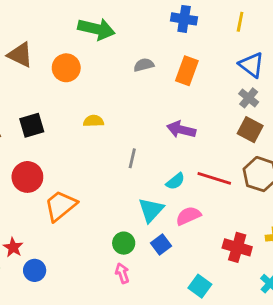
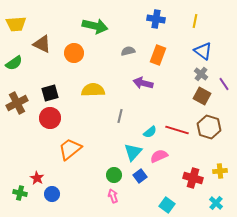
yellow semicircle: (94, 121) -> (93, 90), size x1.6
purple arrow: (181, 130) -> (143, 83), moved
red circle: (27, 177) -> (50, 118), moved

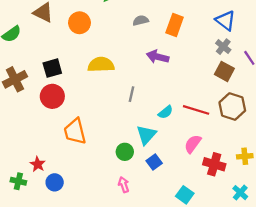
orange trapezoid: (70, 149) -> (75, 131), turned -65
pink semicircle: (159, 156) -> (193, 144), moved, turned -30
green circle: (114, 175) -> (125, 152), moved

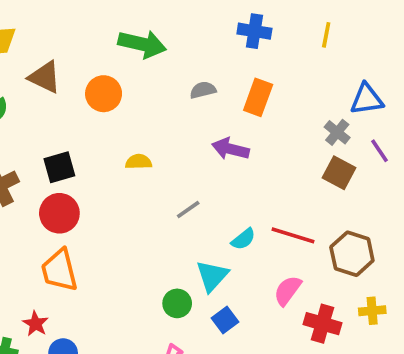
blue triangle: (226, 20) -> (367, 99), moved, turned -45
yellow semicircle: (101, 65) -> (139, 162), size x0.6
gray line: (132, 94) -> (188, 210), turned 42
brown hexagon: (232, 107) -> (352, 254), moved
orange trapezoid: (75, 131) -> (59, 270), moved

